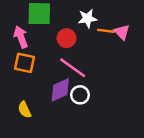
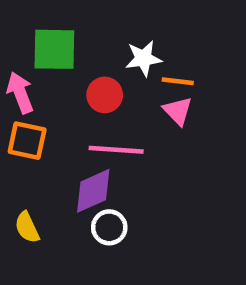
pink triangle: (122, 32) -> (178, 111), moved
pink line: (73, 68) -> (116, 150), turned -32
white circle: (80, 95) -> (109, 227), moved

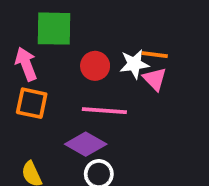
white star: (143, 58) -> (134, 64), moved
purple diamond: (93, 191) -> (86, 144), turned 54

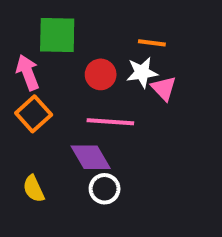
orange line: (155, 55) -> (152, 43), moved
orange square: (32, 103) -> (34, 114), turned 36
purple diamond: (86, 144) -> (91, 157), turned 30

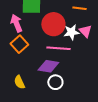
white star: (142, 72) -> (71, 32), moved
red circle: (101, 74) -> (53, 24), size x1.5
purple diamond: (91, 157) -> (48, 66), turned -50

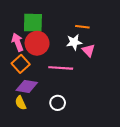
red circle: (53, 24) -> (37, 43), moved
white star: (71, 32) -> (74, 42), moved
purple diamond: (48, 66) -> (27, 86), moved

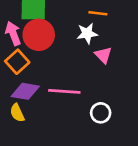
pink triangle: (88, 50) -> (103, 55), moved
pink line: (61, 68) -> (64, 91), moved
white circle: (58, 103) -> (101, 113), moved

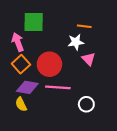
red circle: (39, 35) -> (49, 64), moved

